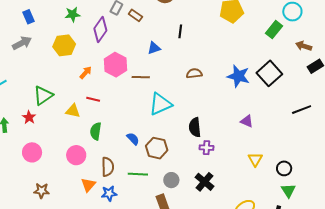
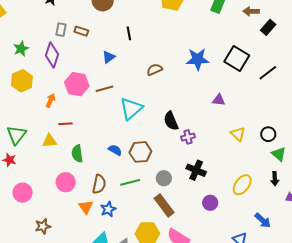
black square: (269, 73) -> (237, 58), moved
brown semicircle: (108, 167) -> (99, 184), turned 30

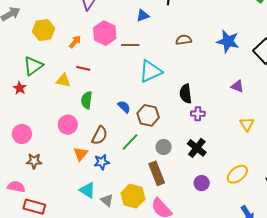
yellow hexagon: (22, 81) -> (44, 30), moved
green line: (130, 182) -> (130, 142), turned -48
pink circle: (23, 193) -> (22, 134), moved

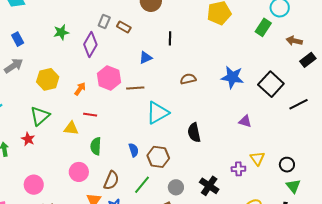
blue semicircle: (124, 107) -> (134, 150), turned 32
purple cross: (198, 114) -> (238, 169), moved

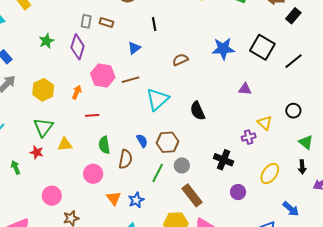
yellow triangle: (71, 128) -> (65, 144), moved
black circle: (287, 165) -> (293, 111), moved
brown semicircle: (111, 180) -> (125, 159), moved
gray circle: (176, 187) -> (182, 165), moved

